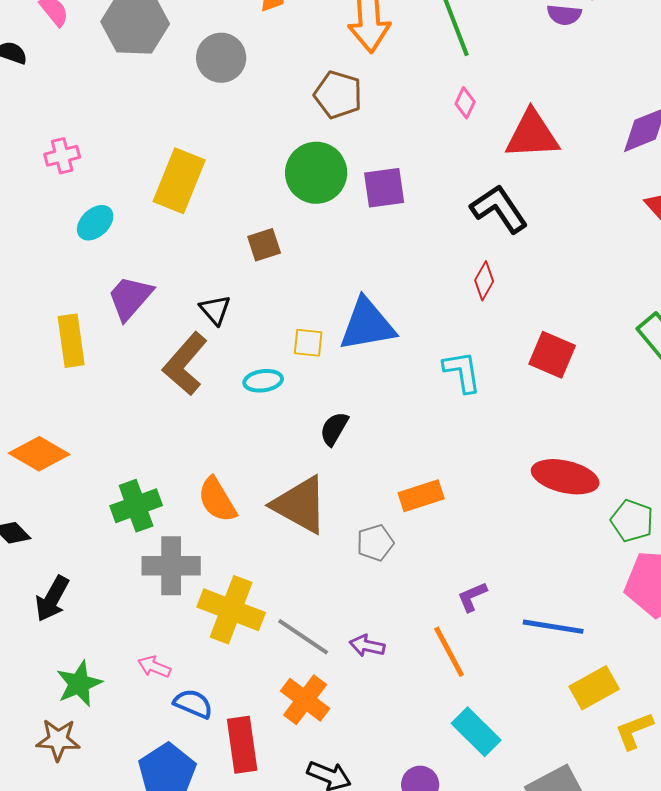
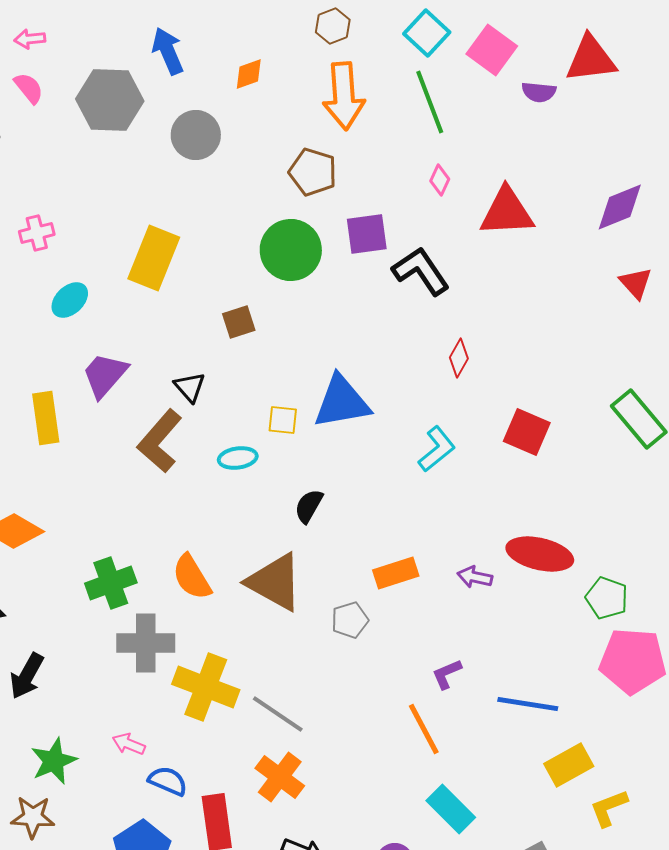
purple square: (384, 188) -> (367, 234), moved
black L-shape: (499, 209) -> (421, 271), moved
cyan L-shape: (462, 372) -> (437, 449), turned 60
purple arrow: (367, 646) -> (475, 577), moved

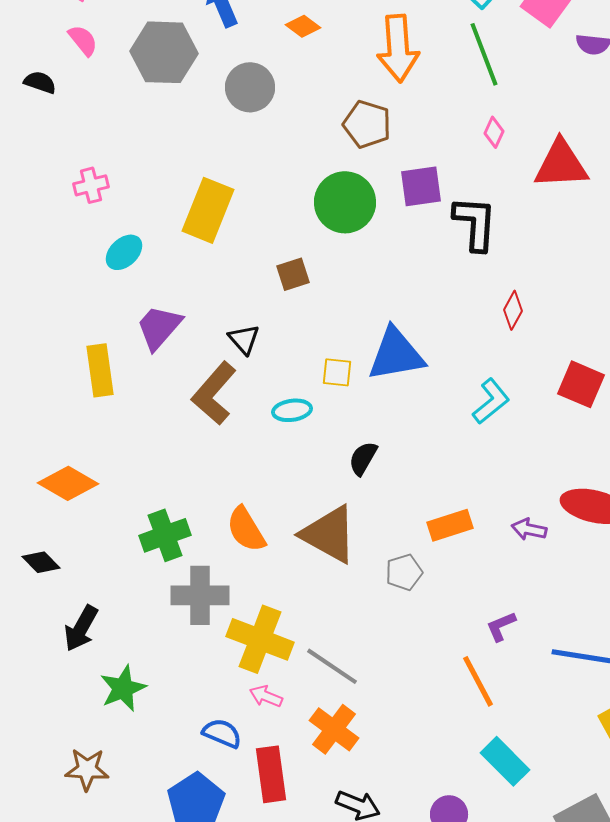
orange diamond: (249, 74) -> (303, 26), turned 56
black L-shape: (421, 271) -> (475, 223), turned 38
pink arrow: (129, 744) -> (266, 696), moved
green star: (54, 761) -> (123, 688), moved

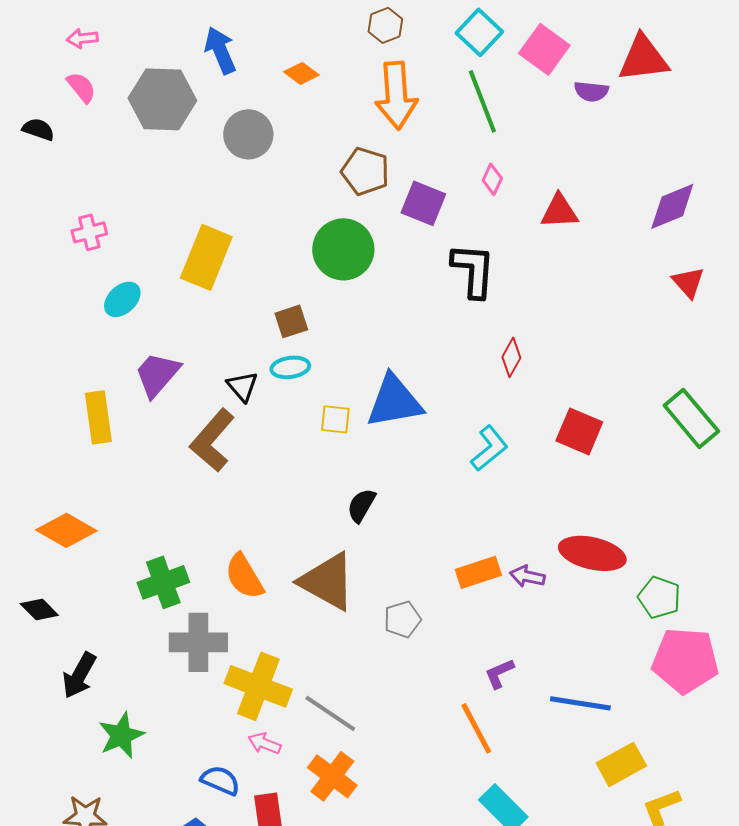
red triangle: (561, 164) -> (559, 211), size x0.7
purple square: (421, 186) -> (423, 203), moved, turned 30
cyan ellipse: (292, 410) -> (290, 367), moved
orange rectangle: (450, 525) -> (478, 572), moved

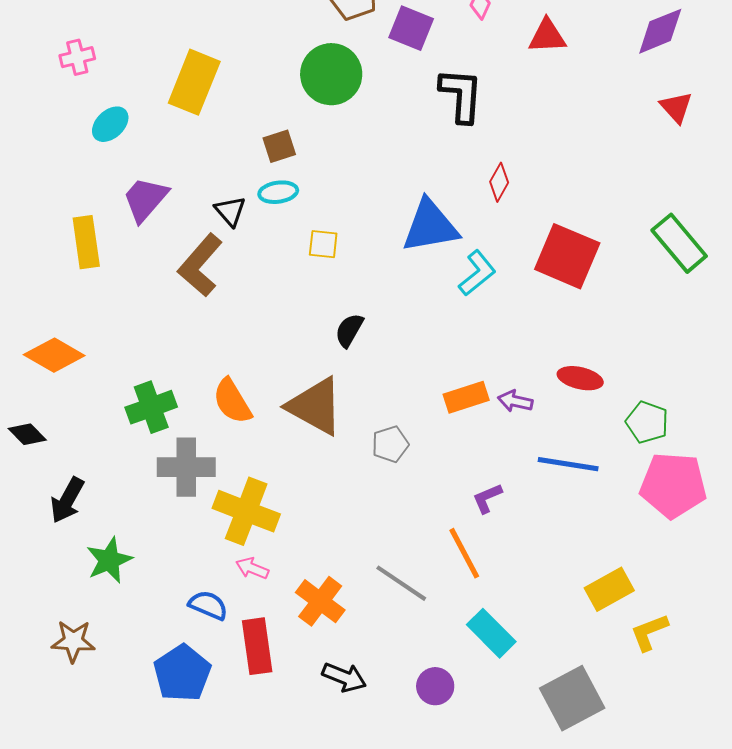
blue triangle: (394, 401) -> (430, 226), moved
red square: (579, 431) -> (567, 256), size x1.4
red ellipse: (592, 553) -> (580, 378), size x0.7
blue line: (580, 703) -> (568, 464), moved
gray line: (330, 713) -> (401, 583), moved

